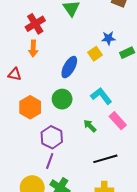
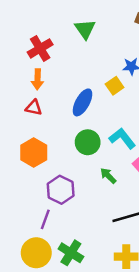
red triangle: (15, 74) -> (34, 108), moved
green circle: (62, 99) -> (88, 142), moved
purple line: (50, 161) -> (45, 219), moved

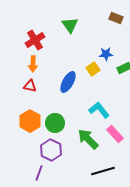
green circle: (88, 142) -> (55, 123), moved
green arrow: (108, 176) -> (88, 139), size x1.6

